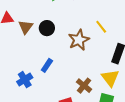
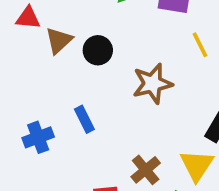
yellow line: (101, 27) -> (200, 45), moved
blue rectangle: (47, 65) -> (84, 119), turned -72

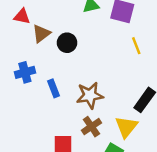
brown star: (152, 84) -> (90, 95), moved
blue cross: (38, 137) -> (25, 72), moved

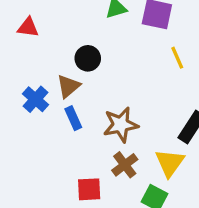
brown triangle: (41, 34) -> (68, 86), moved
blue cross: (25, 72) -> (35, 99), turned -30

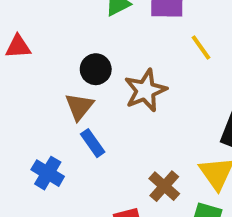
blue cross: (35, 99) -> (48, 173), moved
brown star: (121, 125) -> (145, 90), moved

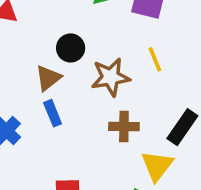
yellow line: (201, 48) -> (155, 59), moved
brown cross: (164, 186) -> (124, 126), moved, turned 36

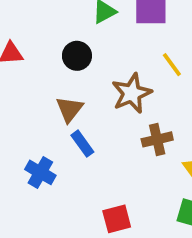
black circle: (71, 48) -> (77, 56), moved

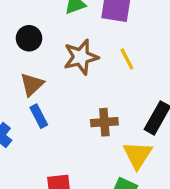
black circle: (77, 56) -> (29, 38), moved
brown star: (132, 93) -> (81, 57), moved

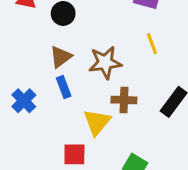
brown star: (81, 57) -> (105, 63), moved
yellow triangle: (138, 155) -> (97, 122), moved

